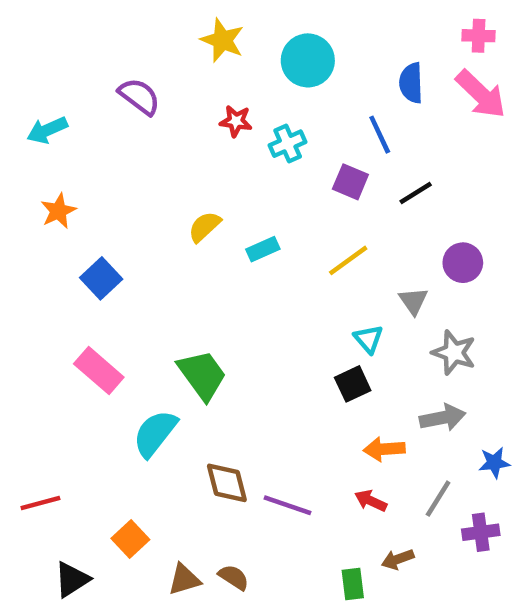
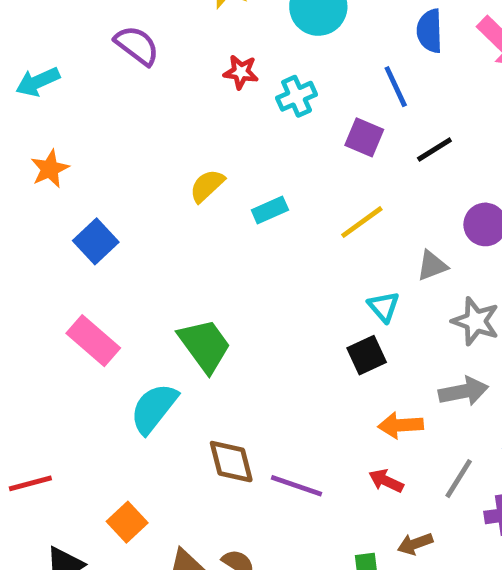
gray triangle: (413, 301) -> (432, 266), turned 44

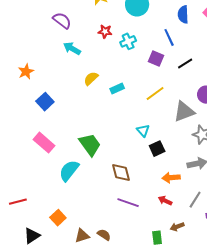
cyan arrow: (38, 82) -> (72, 48), moved, turned 54
gray triangle: (432, 266) -> (184, 112), size x1.6
cyan triangle: (384, 307) -> (143, 131), moved
brown diamond: (231, 462) -> (121, 173), moved

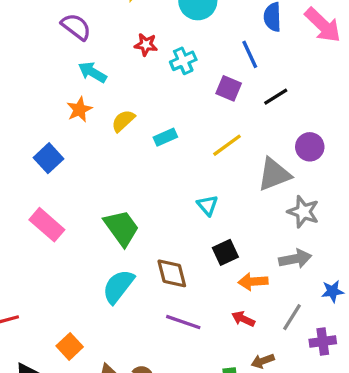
orange star: (26, 71) -> (79, 110), moved
black square: (157, 149) -> (225, 252), moved
cyan semicircle: (69, 171) -> (118, 286), moved

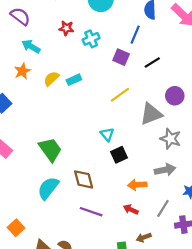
blue line: (250, 54) -> (135, 35), turned 48
cyan rectangle: (165, 137) -> (74, 80), moved
black square: (225, 252) -> (119, 155), moved

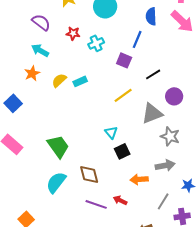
purple semicircle: (20, 16) -> (41, 22), moved
black line: (152, 62) -> (153, 74), moved
red arrow: (131, 210) -> (120, 200), moved

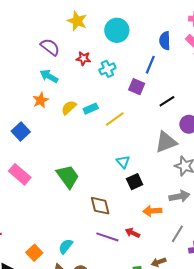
yellow line: (123, 95) -> (115, 119), moved
cyan semicircle: (56, 182) -> (66, 246), moved, size x0.7

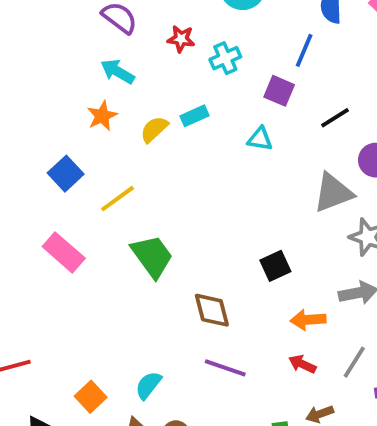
cyan rectangle: (91, 109) -> (195, 116), moved
yellow line: (115, 119) -> (118, 199), moved
cyan triangle: (123, 162) -> (260, 139), moved, turned -40
red arrow: (132, 233) -> (302, 364), moved

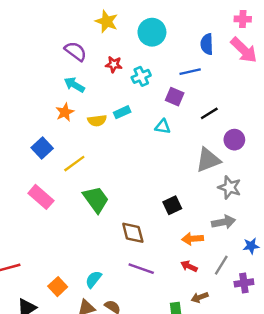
blue line: (304, 50) -> (190, 72), turned 54
yellow semicircle: (154, 129) -> (97, 121), turned -144

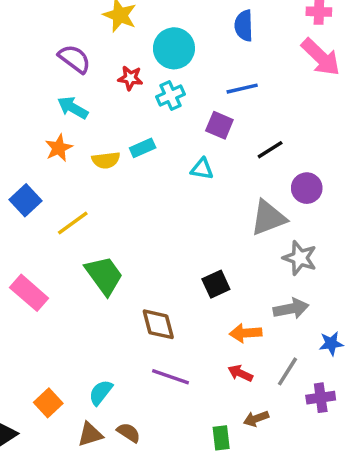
cyan circle: (152, 32) -> (174, 48), moved
blue semicircle: (207, 44) -> (244, 26), moved
pink rectangle: (41, 197) -> (29, 293), moved

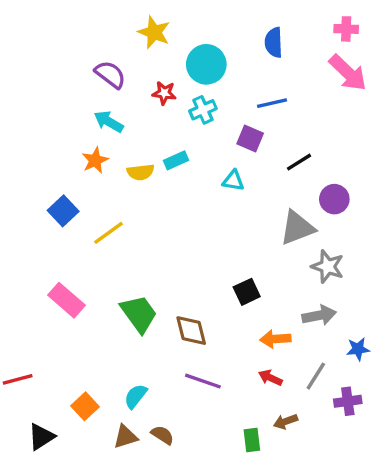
green trapezoid: (104, 275) -> (139, 314), moved

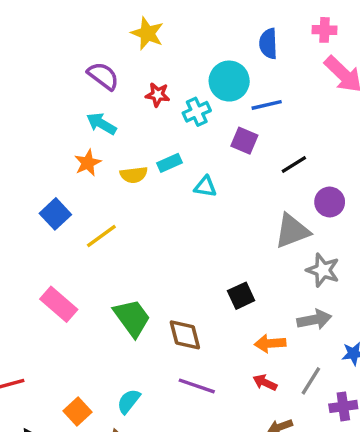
pink cross: (346, 29) -> (325, 30), moved
cyan circle: (206, 64) -> (229, 81), moved
cyan triangle: (233, 181) -> (205, 187), moved

